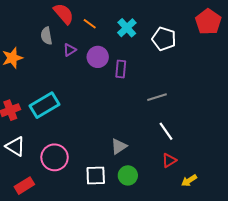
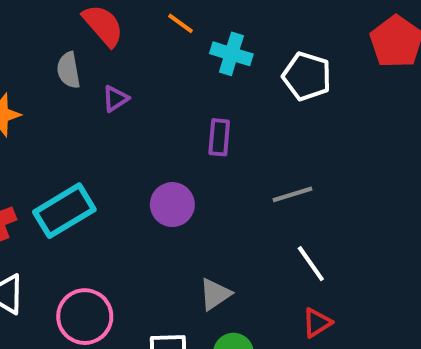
orange line: (90, 24) -> (180, 23), moved
cyan cross: (127, 28) -> (231, 54), turned -30
purple circle: (98, 57) -> (172, 205), moved

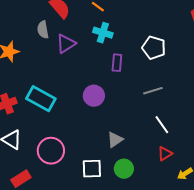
cyan cross: (231, 54) -> (103, 33), moved
white pentagon: (307, 76) -> (154, 48), moved
purple triangle: (115, 99) -> (66, 44), size x1.5
cyan rectangle: (64, 211) -> (41, 99), turned 60

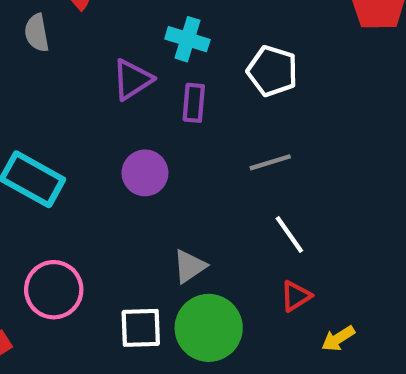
cyan cross: (103, 33) -> (187, 39), moved
purple triangle: (66, 44) -> (132, 79), moved
green circle: (124, 169) -> (209, 328), size x1.6

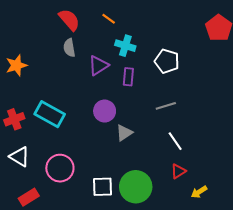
gray semicircle: (37, 33) -> (69, 48), moved
gray triangle: (190, 266) -> (124, 133), moved

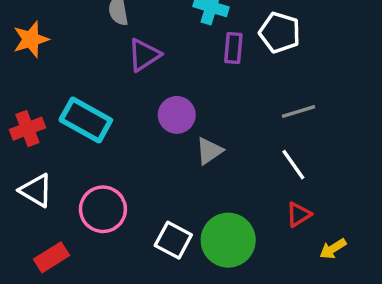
purple triangle: (98, 65) -> (144, 55), moved
purple rectangle: (128, 77) -> (233, 48), moved
gray line: (166, 106) -> (299, 111), moved
white square: (103, 187) -> (173, 240), turned 30

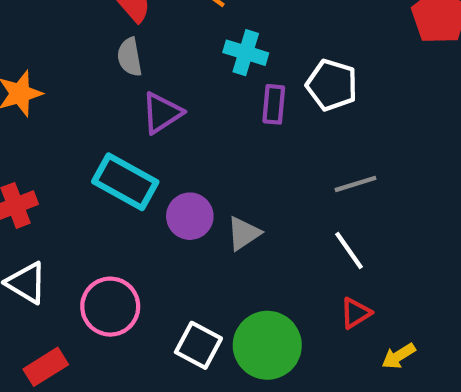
purple circle: (177, 115) -> (190, 216), moved
cyan rectangle: (86, 120) -> (125, 182), moved

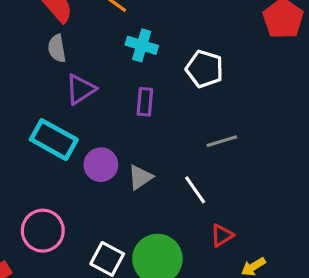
purple rectangle: (274, 104) -> (145, 102), moved
white line: (349, 251) -> (195, 190), moved

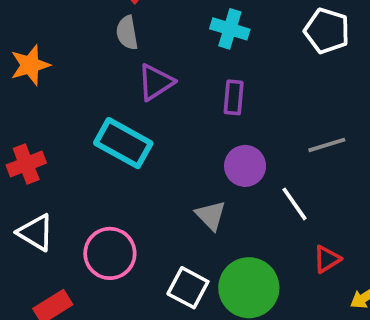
white pentagon: (205, 69) -> (327, 31), moved
purple circle: (101, 165) -> (245, 166), moved
gray triangle: (140, 177) -> (211, 215), moved, turned -40

